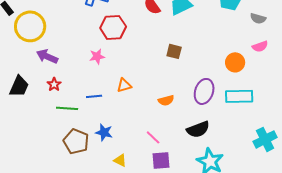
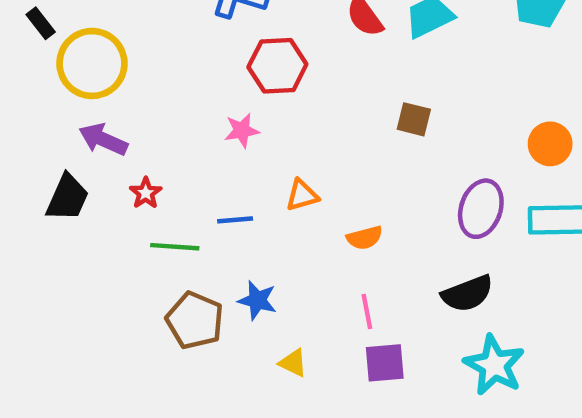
purple arrow: (47, 56) -> (103, 139), moved
orange semicircle: (166, 100) -> (365, 238), moved
pink line: (153, 137) -> (367, 312), turned 35

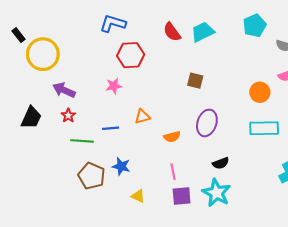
purple arrow: (103, 139) -> (64, 90), moved
purple ellipse: (481, 209) -> (207, 123), moved
black semicircle: (467, 294) -> (221, 163), size x0.7
cyan star: (494, 365) -> (216, 193), moved

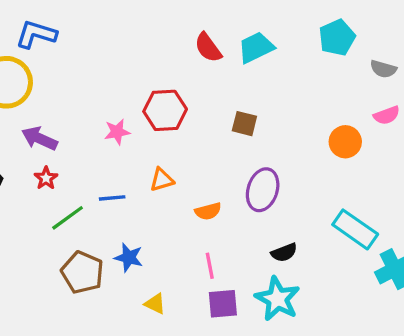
blue L-shape: (113, 23) -> (36, 34), moved
red hexagon: (131, 55) -> (165, 110), moved
cyan rectangle: (264, 128) -> (355, 229), moved, turned 36
green line: (82, 141) -> (68, 218), turned -40

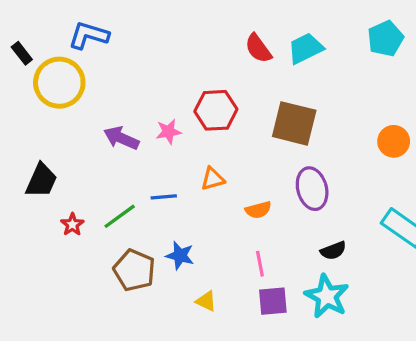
brown square: (244, 124) -> (294, 123), size x1.8
purple arrow: (39, 138) -> (121, 138), moved
red star: (46, 178) -> (72, 225), moved
purple ellipse: (263, 190) -> (312, 189), turned -33

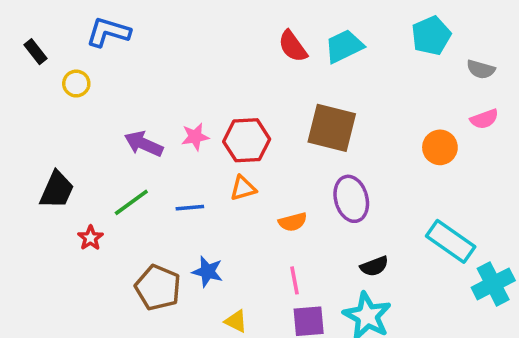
yellow circle: (59, 83) -> (76, 84), size x0.5
red hexagon: (216, 110) -> (247, 140), moved
green line: (120, 216) -> (131, 202), moved

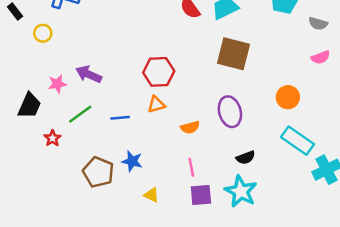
brown square: (332, 128) -> (234, 54), moved
pink star: (195, 137) -> (57, 84), moved
orange circle: (440, 147) -> (288, 97), moved

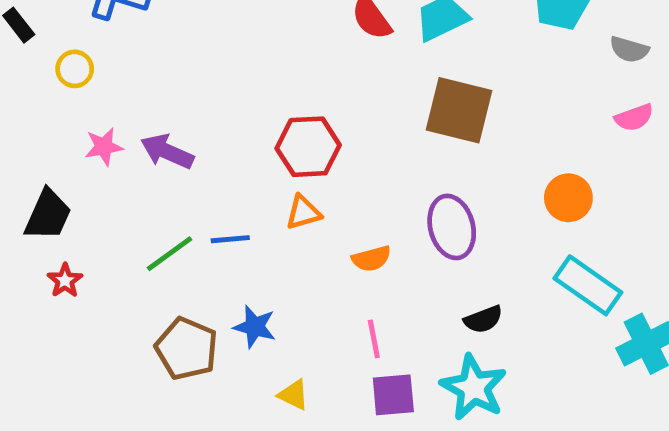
pink star: (57, 84) -> (104, 147), moved
green line: (80, 114) -> (170, 254), moved
red star: (52, 138) -> (65, 280), moved

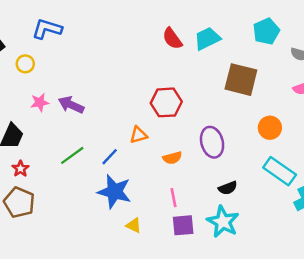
brown square: (459, 110) -> (241, 80), moved
red hexagon: (308, 147) -> (166, 102), moved
blue line: (230, 239) -> (110, 157), moved, turned -42
blue star: (255, 327) -> (114, 192), size x1.6
brown pentagon: (187, 349) -> (19, 202), moved

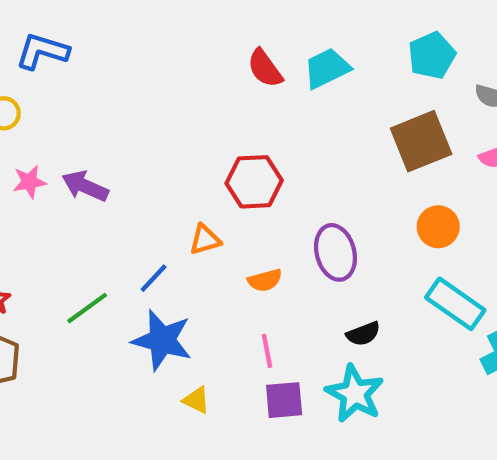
brown square: (241, 80) -> (421, 141), moved, turned -36
green line: (72, 155) -> (87, 308), moved

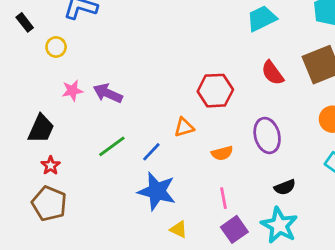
red semicircle: (265, 68) -> (273, 73), moved
green line: (87, 308) -> (112, 146), moved
purple square: (284, 400) -> (234, 229), turned -30

